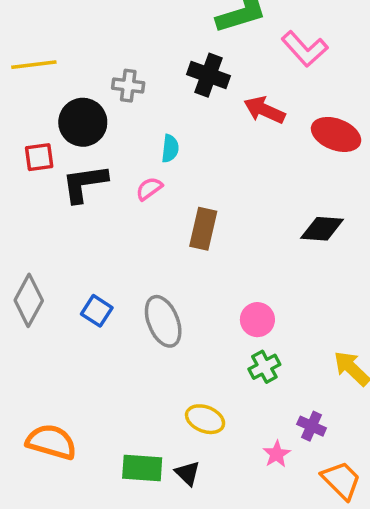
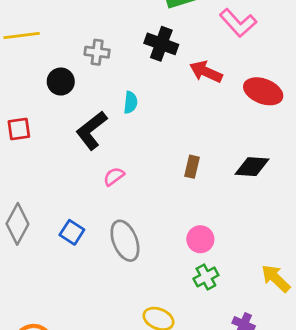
black circle: (83, 122) -> (61, 82), size x0.7
red square: (39, 157) -> (19, 129), moved
black L-shape: (85, 183) -> (91, 130), moved, turned -30
pink semicircle: (149, 189) -> (114, 176), moved
brown rectangle: (203, 229) -> (192, 167), moved, size x0.7

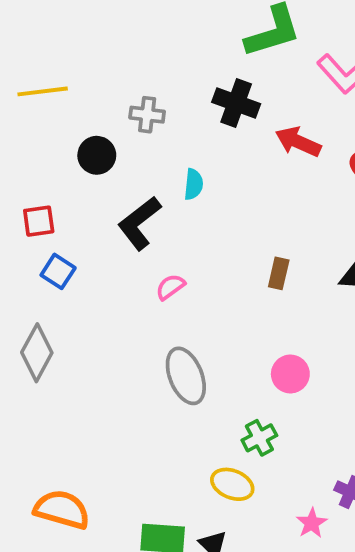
blue square: (72, 232) -> (58, 271), moved
green cross: (206, 277) -> (259, 438), moved

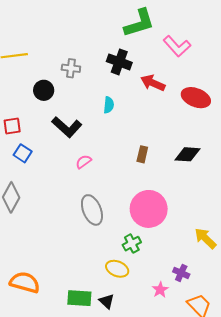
cyan semicircle: (194, 184) -> (109, 105), moved
black L-shape: (139, 223) -> (67, 127), turned -100
pink circle: (290, 374) -> (149, 209), size x1.8

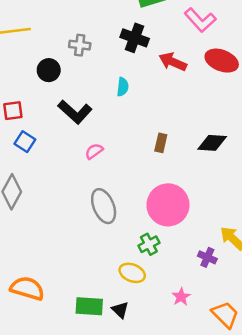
red ellipse: (196, 98) -> (222, 61), moved
purple cross: (181, 273) -> (207, 257), moved

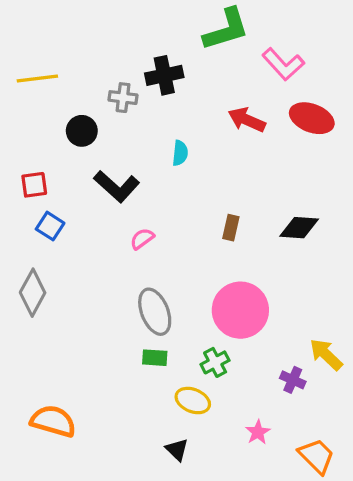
black cross: (135, 38) -> (164, 75), moved, turned -32
green rectangle: (89, 306) -> (155, 358), moved, size x0.7

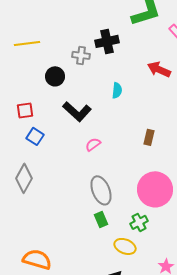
green rectangle: (155, 358) -> (101, 219), turned 63

